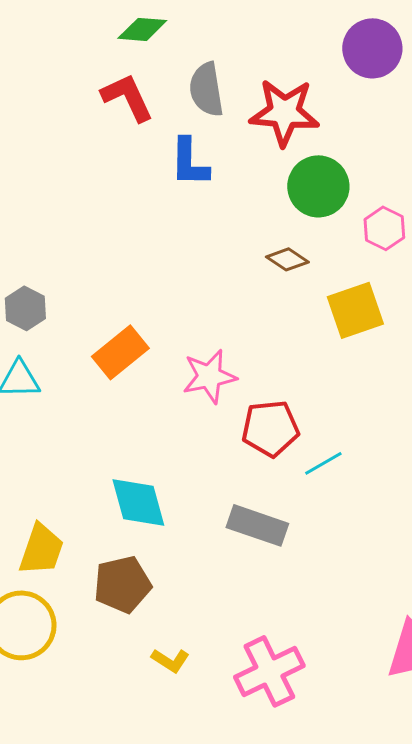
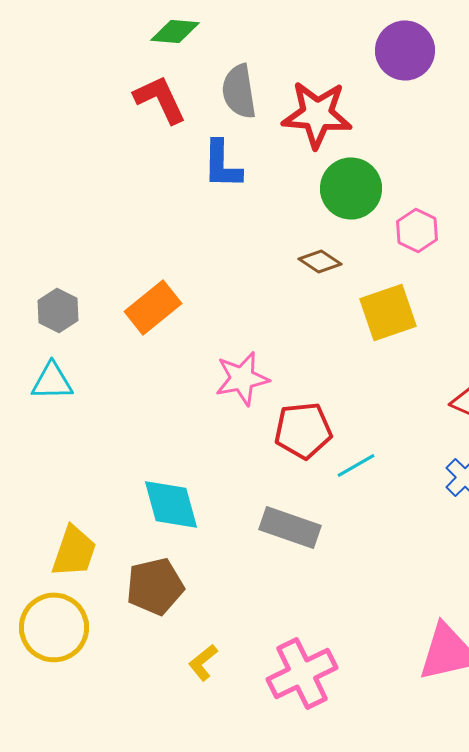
orange rectangle: (120, 352) -> (153, 307), moved
yellow L-shape: (170, 660) -> (203, 662), turned 108

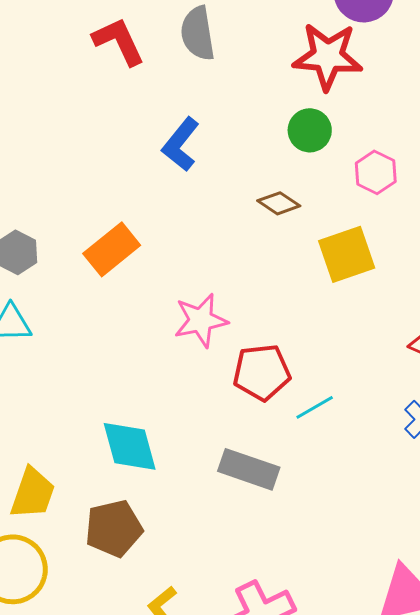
red star: (317, 114) -> (328, 56), moved
blue L-shape: (222, 164) -> (181, 144), moved, turned 38
green circle: (351, 188) -> (310, 130), size x0.7

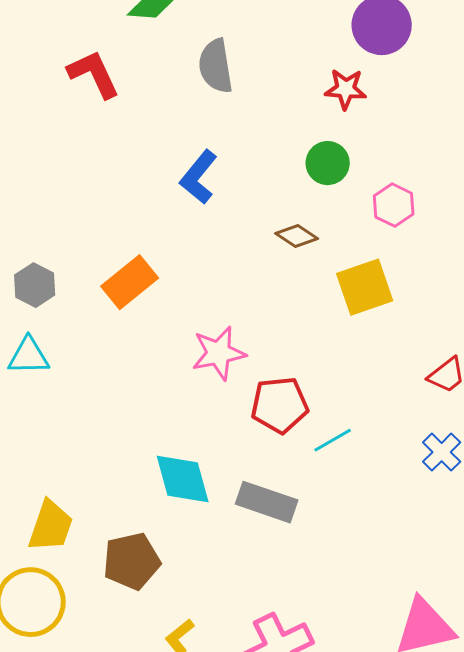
red L-shape: (119, 41) -> (94, 74), moved
red star: (328, 56) -> (346, 89), size x0.6
cyan diamond: (130, 446) -> (183, 479), moved

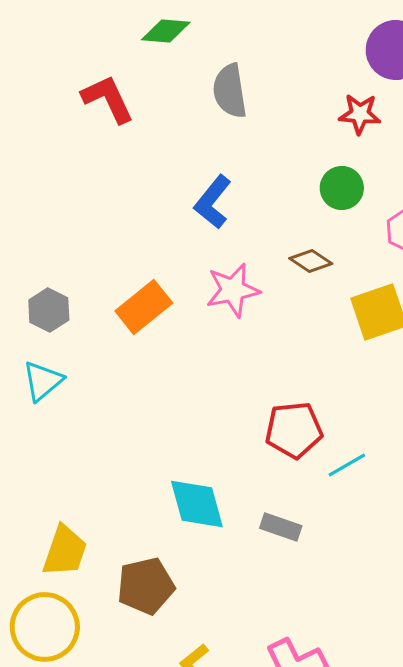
pink star: (219, 353) -> (233, 290), moved
cyan triangle: (29, 356) -> (43, 381), turned -39
gray rectangle: (267, 502) -> (281, 527), size x0.7

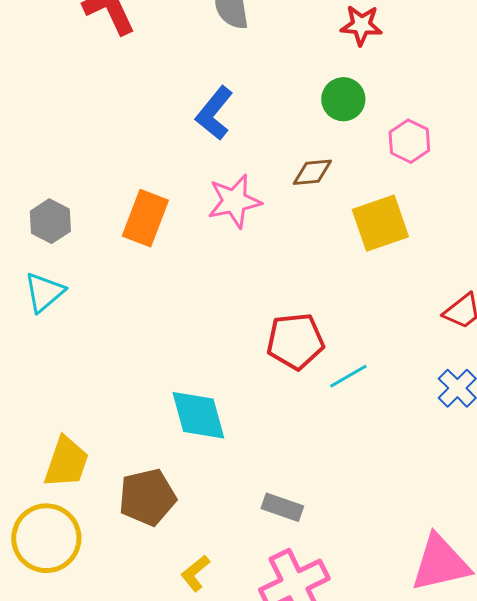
brown diamond: (311, 261) -> (312, 172), turned -39
orange rectangle: (144, 307) -> (145, 218), turned -30
gray rectangle: (281, 527) -> (282, 507), moved

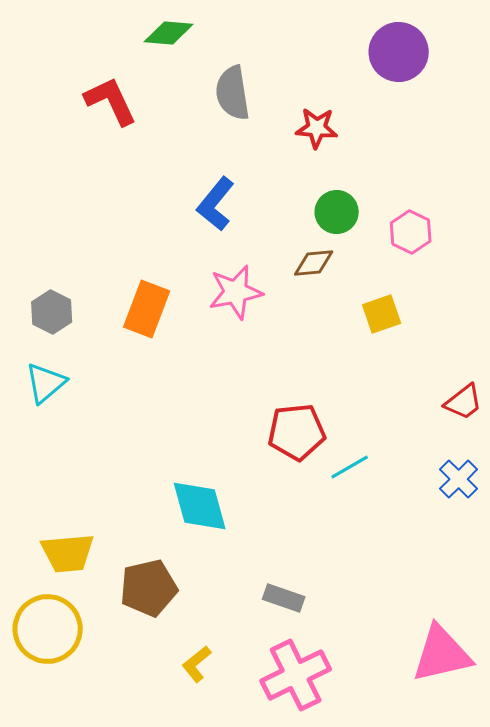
red star: (361, 25) -> (317, 128), moved
green circle: (343, 99) -> (337, 212), moved
yellow square: (380, 223) -> (382, 314), size x0.7
yellow trapezoid: (66, 462) -> (68, 553), turned 66

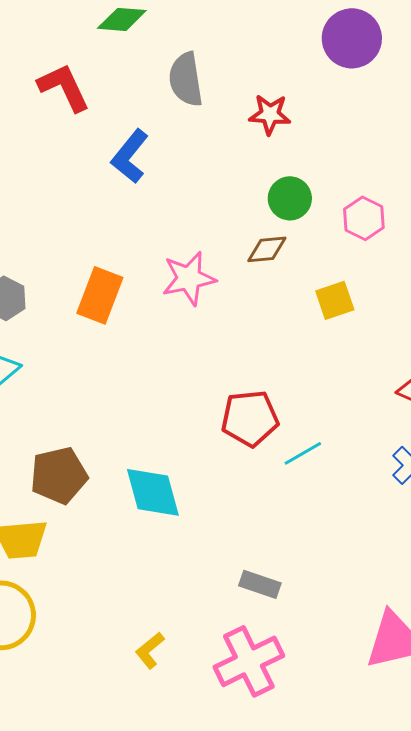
blue L-shape: (216, 204) -> (130, 156), moved
brown pentagon: (149, 588) -> (59, 475), moved
gray rectangle: (284, 598) -> (260, 584), moved

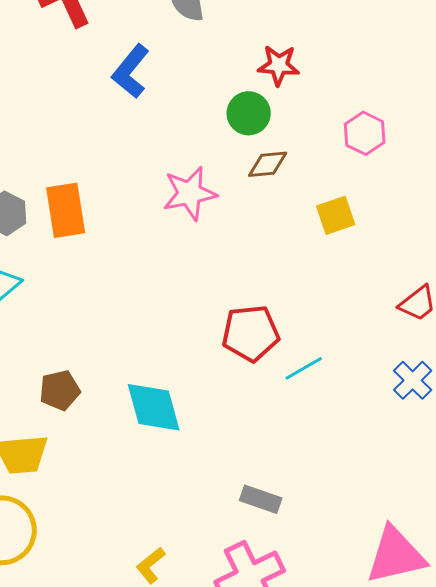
red star: (270, 114) -> (279, 65), moved
green circle: (290, 198) -> (249, 113), moved
orange rectangle: (100, 295) -> (66, 210), moved, turned -30
brown pentagon: (59, 475) -> (60, 390), size x0.7

